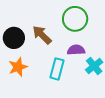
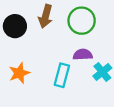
brown arrow: (42, 35) -> (46, 16), moved, turned -120
black circle: (14, 38) -> (15, 26), moved

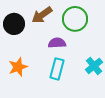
brown arrow: (46, 16) -> (42, 15), turned 40
purple semicircle: (83, 55) -> (57, 43), moved

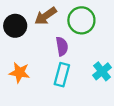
purple semicircle: (57, 43) -> (62, 46), turned 84
orange star: (18, 67) -> (20, 72), turned 30

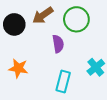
cyan rectangle: (62, 75) -> (63, 82), moved

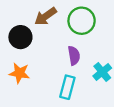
black circle: (14, 24) -> (20, 37), moved
purple semicircle: (58, 44) -> (74, 56), moved

